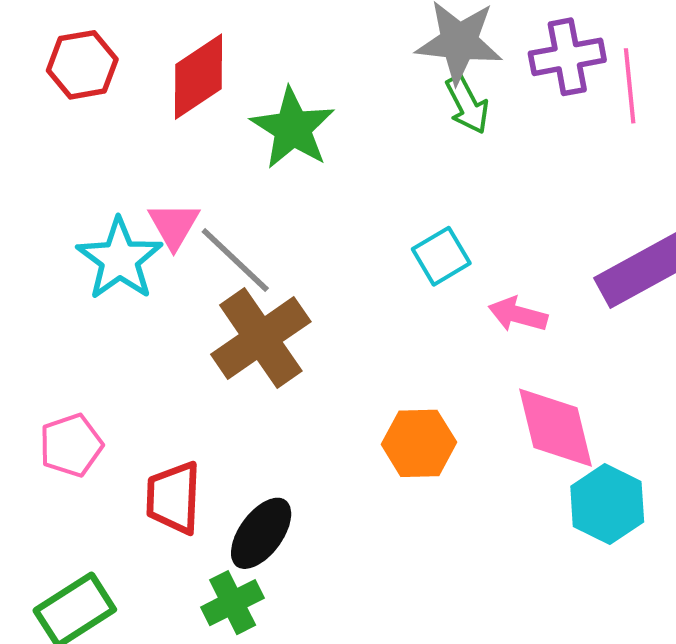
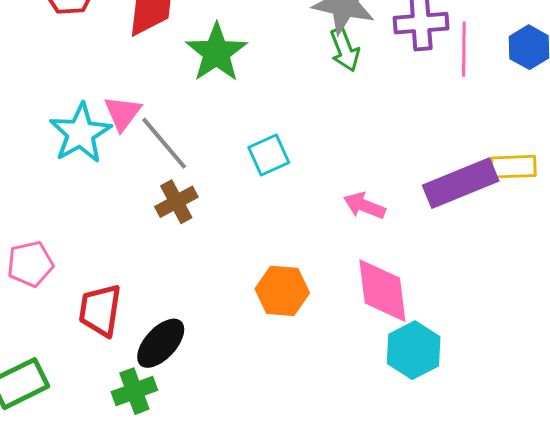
cyan square: (441, 256) -> (269, 155), moved
brown cross: (261, 338) -> (176, 202), size x0.6

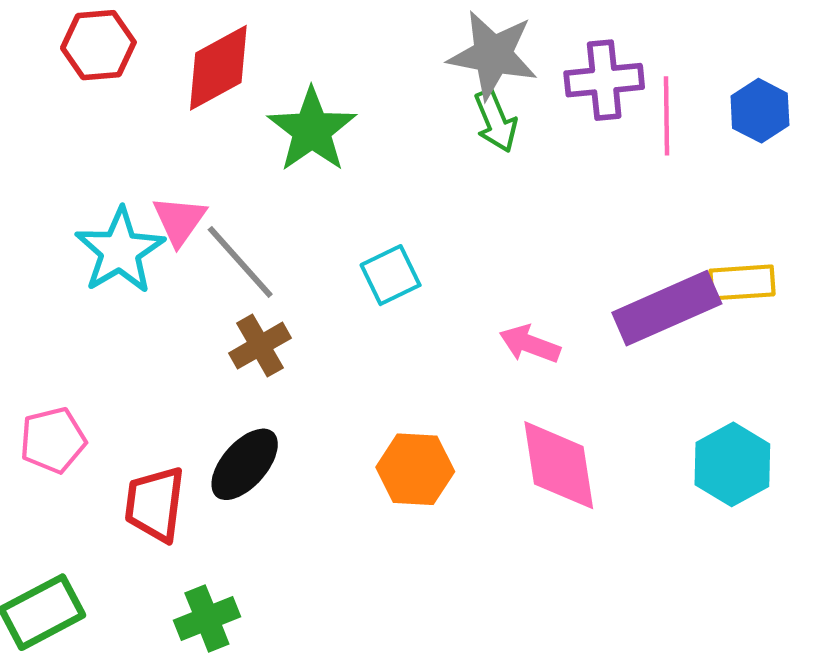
black ellipse: (161, 343) -> (245, 464), moved
cyan hexagon: (414, 350) -> (732, 464), moved

